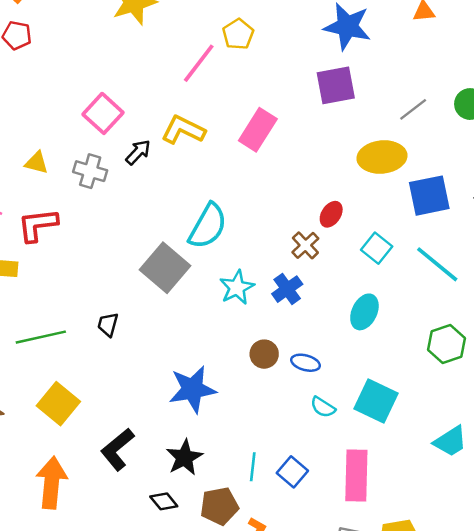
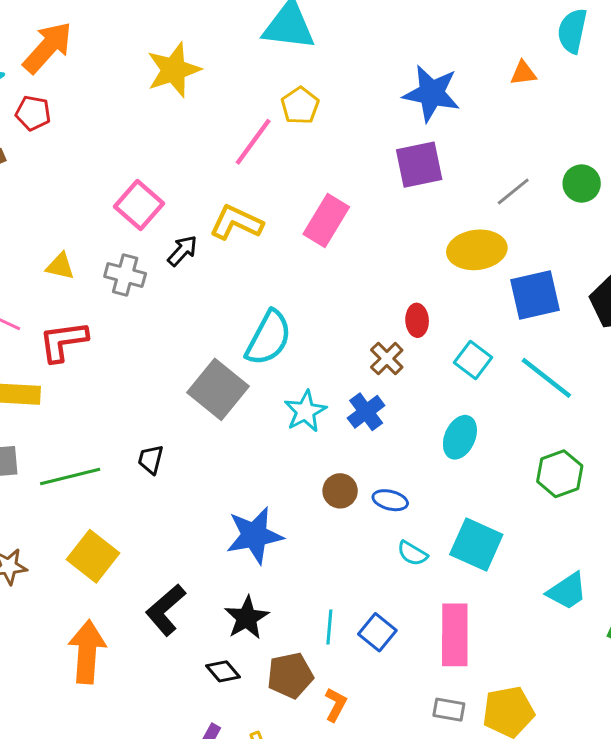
red ellipse: (331, 214) -> (417, 320), turned -35

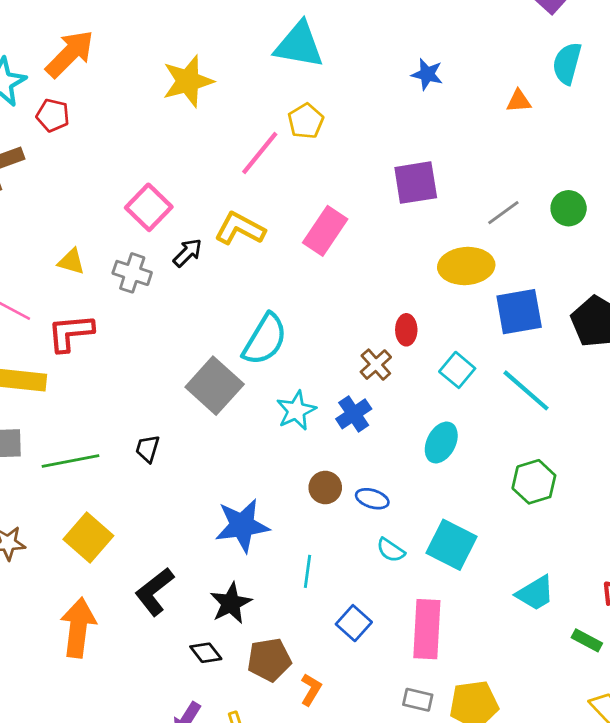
blue star: (431, 93) -> (427, 74), moved, size x0.6
cyan line: (329, 627) -> (307, 571), moved

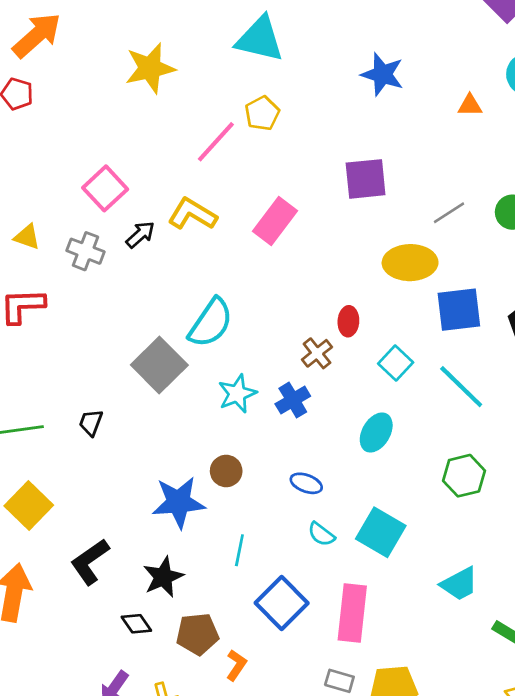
blue star: (427, 74) -> (383, 74), size x1.4
brown circle: (325, 488) -> (226, 471), moved
blue square: (354, 623) -> (282, 603), size x1.5

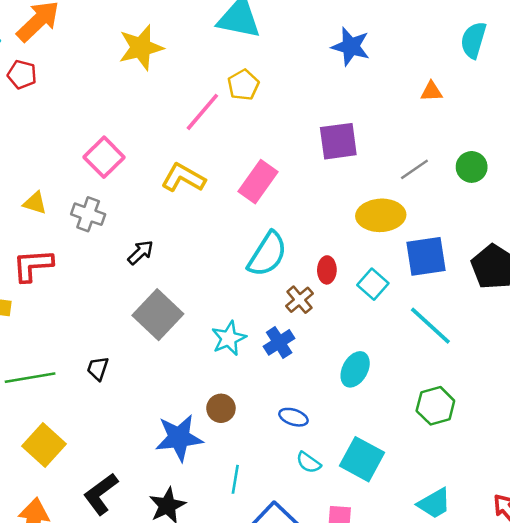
orange triangle: (470, 105) -> (432, 91), moved
black arrow: (140, 235) -> (140, 252), moved
cyan semicircle: (211, 323) -> (267, 254), moved
cyan square: (396, 363) -> (373, 284), moved

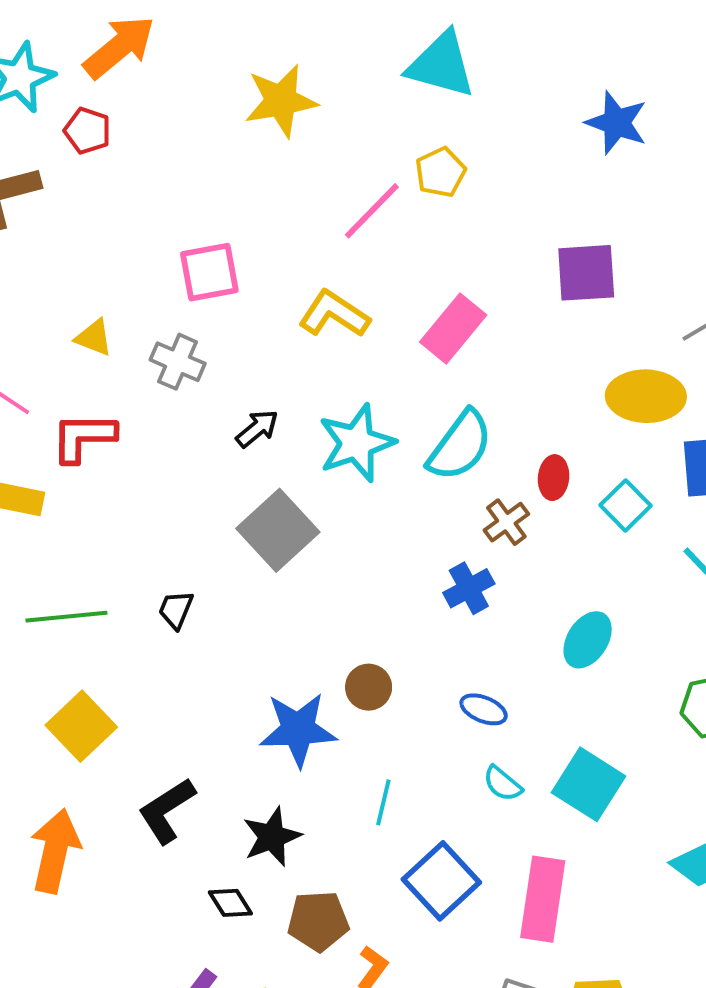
pink square: (104, 157) -> (209, 272), turned 30
cyan star: (229, 338) -> (357, 443), moved, size x1.4

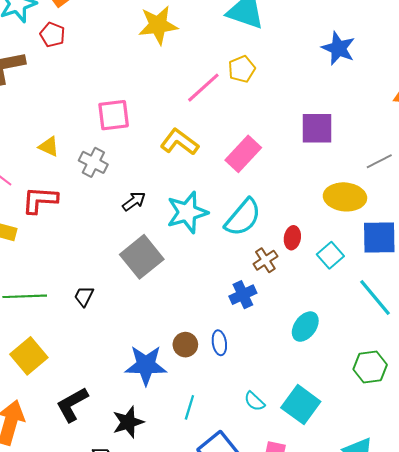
blue ellipse: (484, 709) -> (219, 343), moved, turned 55

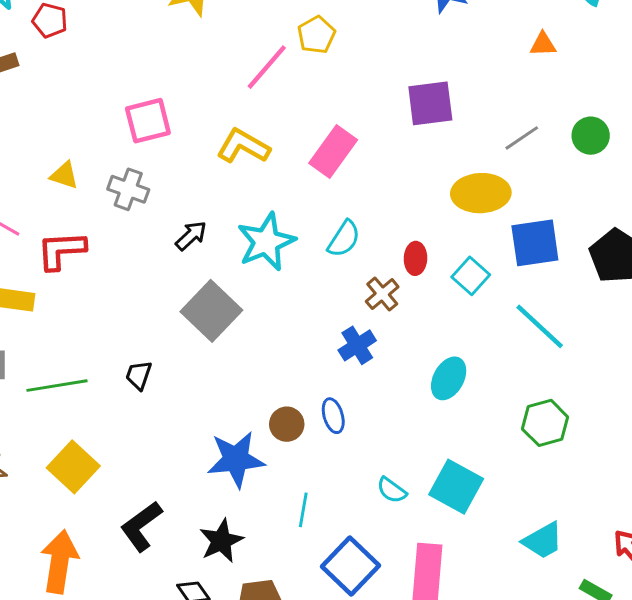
cyan semicircle: (243, 217) -> (344, 239), size x0.7

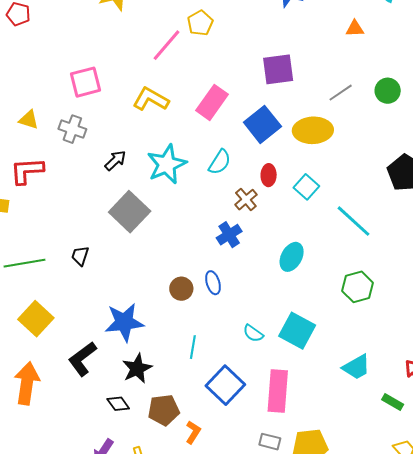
blue square: (535, 243) -> (262, 124), moved, turned -30
blue star: (236, 459) -> (124, 322), moved

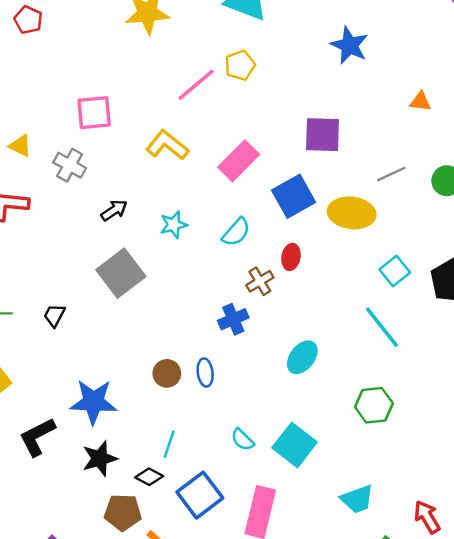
cyan star: (167, 164) -> (174, 225), size x0.6
cyan square: (306, 187) -> (395, 271), moved
black diamond: (118, 404) -> (149, 477), moved, turned -35

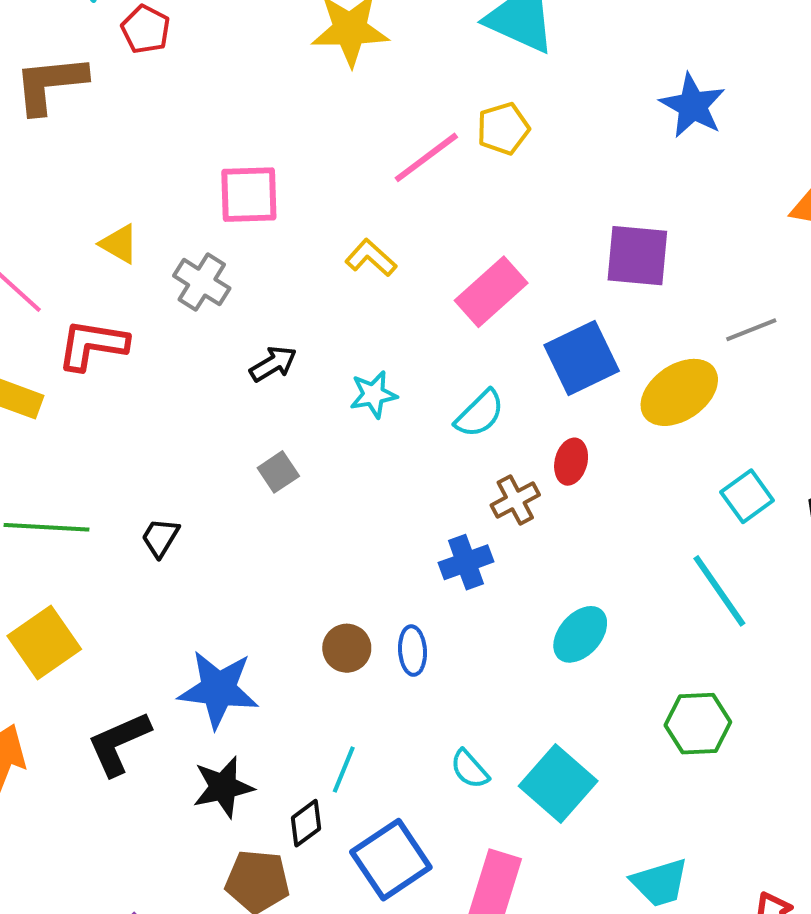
yellow L-shape: (167, 145) -> (371, 258), size x0.7
yellow ellipse: (352, 213) -> (679, 392), turned -45
gray square: (121, 273) -> (278, 472), size x0.5
black diamond: (149, 477) -> (306, 823), turned -68

